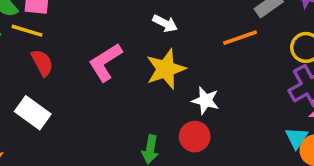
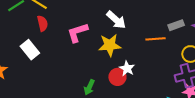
white arrow: (165, 23) -> (116, 20), size x1.5
red circle: (195, 137) -> (117, 77), moved

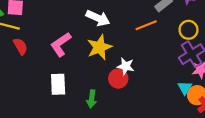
white rectangle: (30, 50) -> (58, 84), moved, turned 54

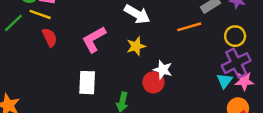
yellow star: (99, 47) -> (136, 46), size x0.7
cyan triangle: (185, 88) -> (225, 81), moved

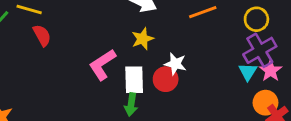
pink L-shape: (94, 39) -> (102, 65), moved
pink star: (244, 81) -> (271, 71), turned -30
white rectangle: (87, 83) -> (134, 80), moved

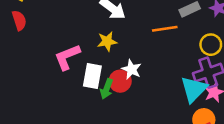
cyan triangle: (248, 72) -> (194, 89), size x1.6
green arrow: (131, 104) -> (107, 89), moved

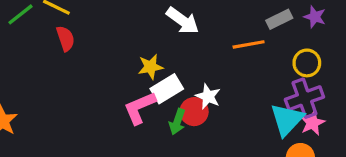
yellow star: (107, 41) -> (150, 67), moved
pink L-shape: (67, 57) -> (140, 108), moved
white rectangle: (92, 76) -> (167, 89), moved, turned 50

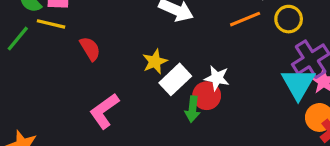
red semicircle: (65, 38) -> (90, 49), moved
yellow circle: (307, 63) -> (289, 19), moved
pink L-shape: (140, 108) -> (104, 111), moved

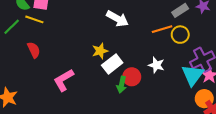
yellow circle: (289, 19) -> (180, 35), moved
red semicircle: (90, 49) -> (34, 50), moved
white star: (217, 78) -> (156, 65), moved

